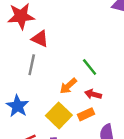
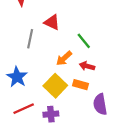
red triangle: (40, 39) -> (52, 22), moved
orange rectangle: (86, 114) -> (80, 85), turned 40

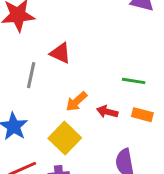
green line: (84, 41) -> (134, 81), moved, turned -42
orange rectangle: (80, 85) -> (142, 115), moved

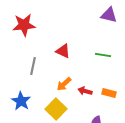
red triangle: (60, 53) -> (63, 51), moved
green line: (134, 81) -> (103, 55), moved

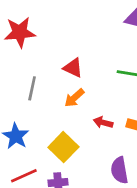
orange arrow: (64, 84) -> (74, 98), moved

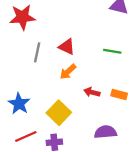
gray line: (32, 88) -> (37, 52), moved
purple semicircle: (119, 170) -> (105, 132), turned 95

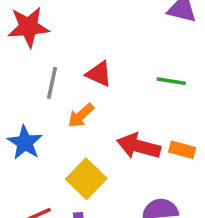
orange arrow: (68, 72) -> (81, 115), moved
red arrow: (92, 92) -> (139, 146), size x1.6
blue star: (19, 104) -> (25, 143), moved

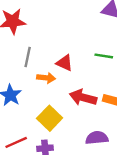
red triangle: (99, 74) -> (65, 63), moved
orange arrow: (81, 115) -> (46, 78), turned -132

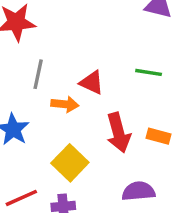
red arrow: (83, 97) -> (118, 133), turned -120

